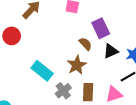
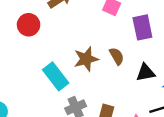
purple rectangle: (101, 28) -> (142, 27), moved
brown star: (77, 65) -> (86, 59), moved

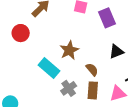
brown semicircle: (117, 56) -> (92, 69), moved

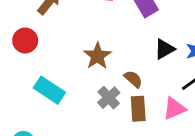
cyan rectangle: (49, 68) -> (49, 90), moved
gray cross: (69, 88) -> (109, 98), moved

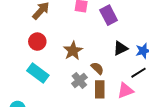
red circle: (25, 41) -> (37, 42), moved

